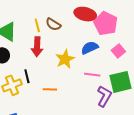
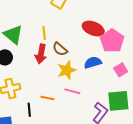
brown semicircle: (53, 24) -> (60, 49), moved
pink line: (92, 75) -> (72, 91), moved
black line: (27, 76) -> (29, 110), moved

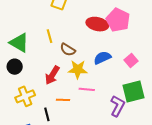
pink pentagon: (112, 41) -> (118, 20), moved
red arrow: (41, 54) -> (52, 75), moved, turned 30
yellow star: (67, 70) -> (78, 69), turned 30

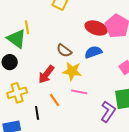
yellow line: (50, 36) -> (27, 27), moved
blue semicircle: (102, 58) -> (93, 52), moved
orange line: (63, 100) -> (54, 100), turned 48

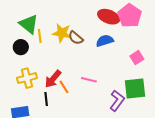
yellow line: (27, 27) -> (40, 36), moved
yellow star: (72, 71) -> (62, 33), moved
red arrow: (46, 74) -> (53, 79), moved

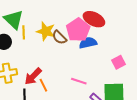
pink pentagon: (130, 16) -> (78, 30), moved
pink line: (89, 80) -> (79, 81), moved

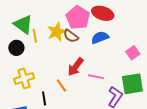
pink pentagon: (78, 30) -> (78, 18), moved
yellow star: (46, 31) -> (57, 32), turned -30
red arrow: (33, 76) -> (75, 67), moved

